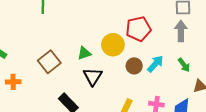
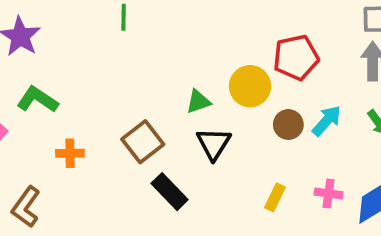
brown square: (49, 62) -> (143, 142), moved

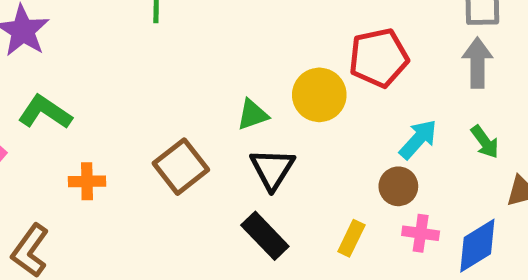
brown circle: (288, 125) -> (398, 186), moved
black rectangle: (170, 192) -> (265, 236), moved

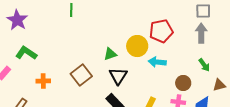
cyan arrow: (418, 139) -> (157, 62), moved, turned -126
brown circle: (398, 186) -> (183, 83), moved

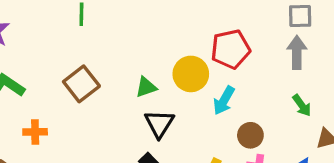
cyan arrow: (157, 62) -> (224, 100), turned -66
brown square: (81, 75) -> (81, 84), moved
brown circle: (183, 83) -> (250, 135), moved

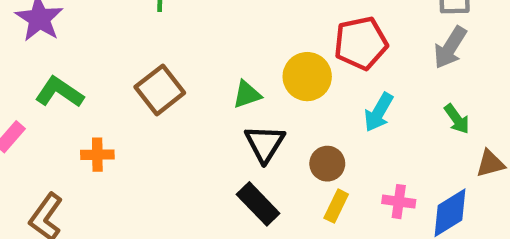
gray arrow: (297, 52) -> (450, 48), turned -148
cyan arrow: (224, 100) -> (379, 112), moved
brown circle: (250, 135) -> (327, 164), moved

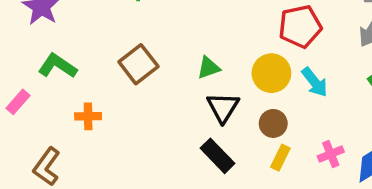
yellow circle: (307, 77) -> (271, 73), moved
cyan arrow: (379, 112) -> (315, 82), turned -68
pink cross: (399, 202) -> (331, 154), turned -30

